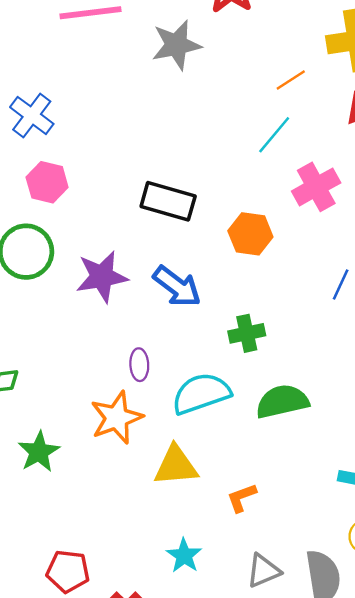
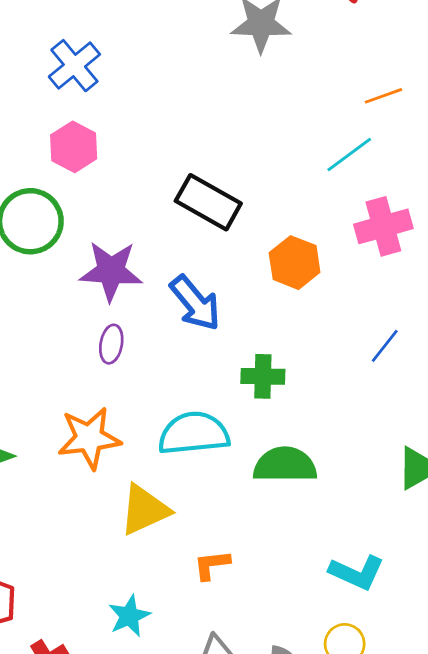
purple ellipse: (139, 365) -> (111, 344), moved
yellow triangle: (176, 466) -> (144, 510), turned -33

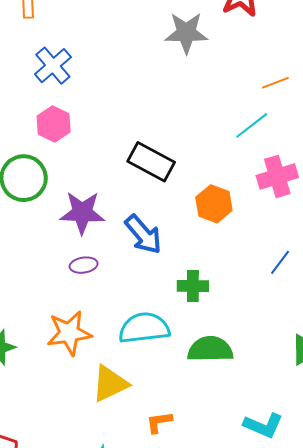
purple ellipse: (111, 344) -> (84, 265), turned 72

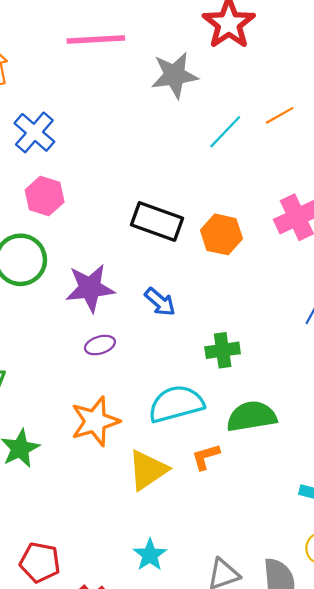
cyan line: (252, 125) -> (225, 132), moved
orange hexagon: (214, 204) -> (221, 234), moved
blue arrow: (143, 234) -> (160, 302), size x0.7
orange L-shape: (159, 422) -> (206, 457), moved

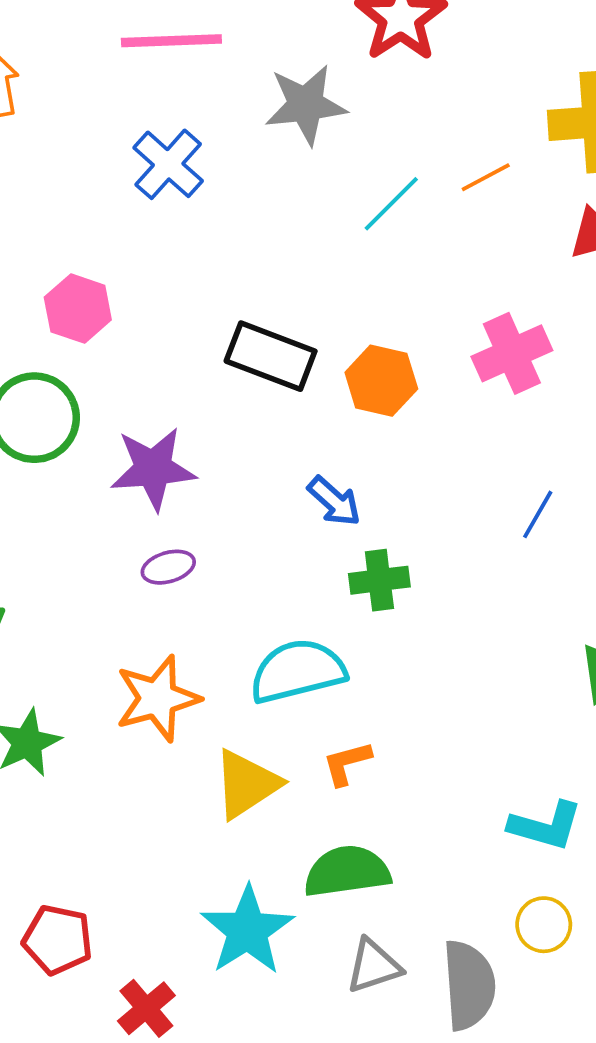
blue cross: (34, 132) -> (168, 164), moved
blue arrow: (160, 302) -> (334, 501), moved
green semicircle: (252, 416) -> (347, 871), moved
cyan star: (150, 555) -> (247, 930), size x1.6

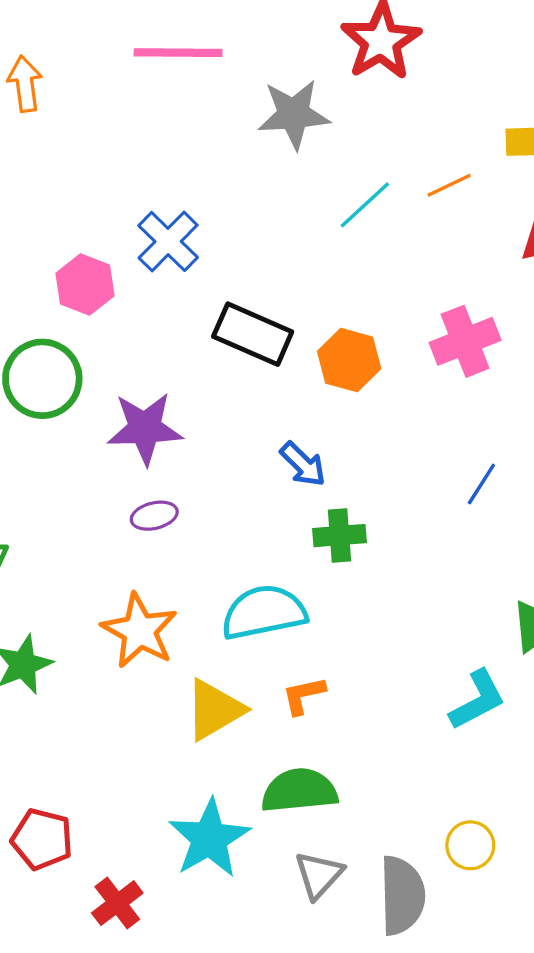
blue cross: (168, 164) -> (168, 241), moved
orange star: (157, 698) -> (139, 631), turned -30
cyan L-shape: (546, 826) -> (477, 700), moved, turned -46
gray triangle: (374, 966) -> (319, 875), turned -32

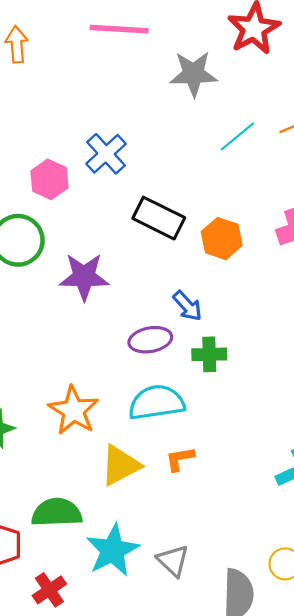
purple ellipse: (154, 516) -> (150, 340), moved, size x1.4
green semicircle: (299, 791) -> (57, 513), moved
gray triangle: (319, 875) -> (173, 561), moved, turned -32

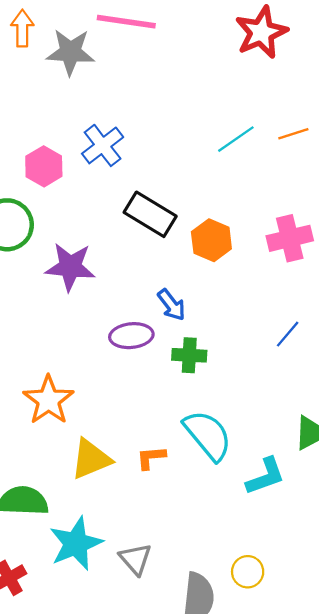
gray star: (193, 74) -> (70, 52), moved
cyan semicircle: (157, 402) -> (208, 435), moved, turned 54

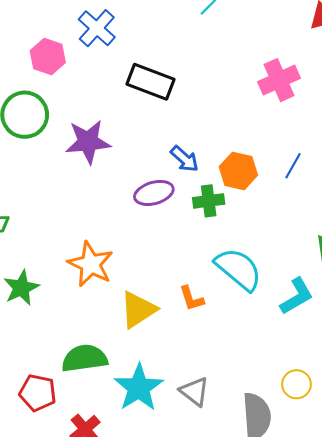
orange hexagon: (211, 240) -> (238, 171), moved
orange L-shape: (151, 458) -> (191, 298), turned -92

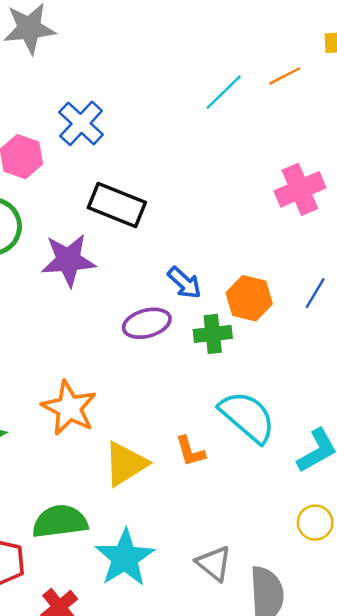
black rectangle: (151, 82) -> (117, 205), moved
yellow circle: (296, 384) -> (315, 523), moved
gray triangle: (194, 391) -> (214, 563), moved

